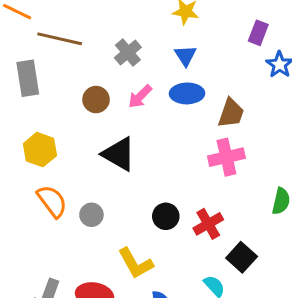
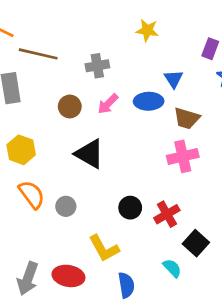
gray cross: (128, 53) -> (97, 66), turned 30
blue triangle: (185, 56) -> (174, 79), moved
brown trapezoid: (231, 113) -> (187, 118), turned 88

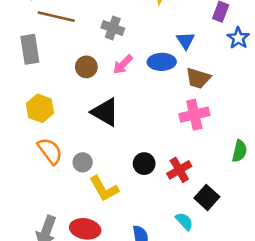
gray cross: (97, 66) -> (113, 28), turned 30
yellow L-shape: (104, 248) -> (104, 189), moved

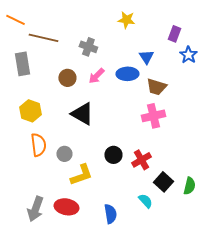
orange semicircle: (50, 151) -> (38, 145), turned 30
green semicircle: (240, 151) -> (189, 186), moved
yellow L-shape: (104, 189) -> (81, 175), turned -80

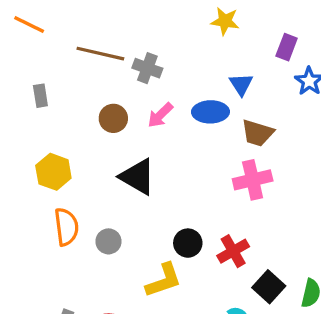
yellow star: (126, 20) -> (225, 21), moved
brown line: (43, 38) -> (100, 54), moved
gray rectangle: (22, 64) -> (40, 96), size x0.6
yellow L-shape: (81, 175) -> (164, 280), moved

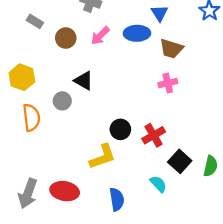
gray rectangle: (40, 96) -> (35, 21), moved, turned -49
black triangle: (138, 177) -> (84, 81), size x0.7
pink cross: (253, 180) -> (168, 83), size x0.7
gray circle: (108, 241) -> (62, 101), moved

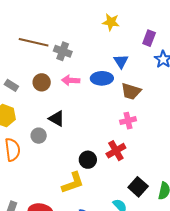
gray rectangle: (35, 21) -> (11, 85), moved
pink arrow: (100, 36) -> (71, 80), turned 48
red cross: (154, 135) -> (116, 151), moved

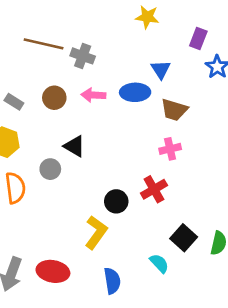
yellow L-shape: (73, 183) -> (96, 232), turned -35

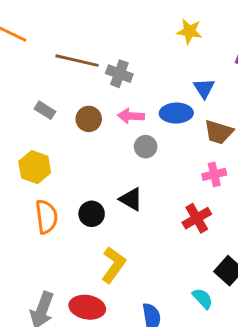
gray rectangle: (14, 102) -> (45, 110), moved
black triangle: (74, 146) -> (131, 199), moved
gray circle: (50, 169) -> (146, 147), moved
black circle: (116, 201) -> (92, 214), moved
yellow L-shape: (96, 232) -> (113, 265), moved

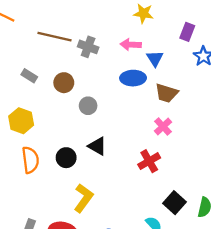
pink arrow: (131, 116) -> (131, 45), moved
gray circle: (146, 147) -> (88, 106), moved
pink cross: (214, 174) -> (163, 126), turned -30

